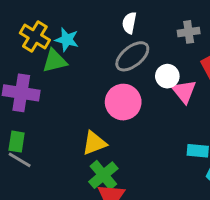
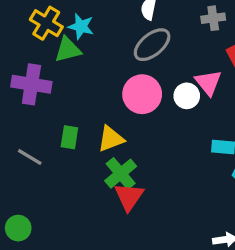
white circle: (167, 76) -> (187, 96), moved
green rectangle: (17, 142) -> (69, 137), moved

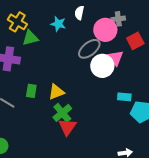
cyan star: (81, 26) -> (58, 24), moved
gray ellipse: (152, 45) -> (89, 49), moved
pink circle: (142, 94) -> (105, 30), moved
white circle: (187, 96) -> (102, 66), size x1.5

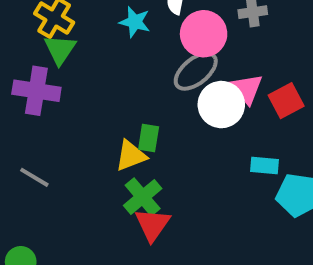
pink circle: (105, 30) -> (204, 34), moved
green triangle: (30, 38) -> (60, 49), moved, turned -42
red square: (135, 41) -> (286, 101), moved
green rectangle: (31, 91) -> (149, 138), moved

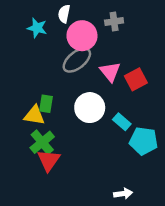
white circle: (221, 105) -> (90, 108), moved
yellow triangle: (131, 156) -> (34, 115), turned 30
cyan rectangle: (265, 165) -> (122, 122), turned 36

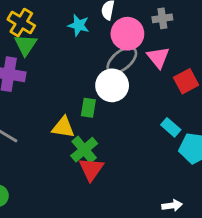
pink triangle: (110, 72) -> (158, 57), moved
white circle: (90, 108) -> (112, 85), moved
yellow triangle: (34, 115) -> (63, 127), moved

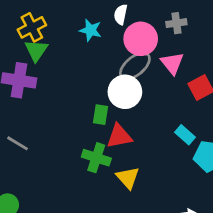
yellow cross: (21, 23) -> (32, 27), turned 32
yellow triangle: (63, 127) -> (128, 178), moved, turned 40
green cross: (84, 150) -> (96, 158), turned -32
red triangle: (91, 169) -> (119, 136), moved, turned 44

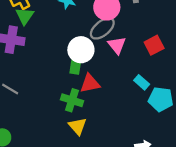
pink triangle: (172, 63) -> (117, 45), moved
white circle: (125, 92) -> (81, 50), moved
yellow triangle: (128, 178) -> (78, 126), moved

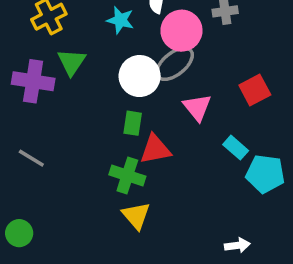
green triangle: (25, 16) -> (72, 62), moved
pink triangle: (117, 45) -> (197, 107), moved
white circle: (81, 50) -> (140, 76), moved

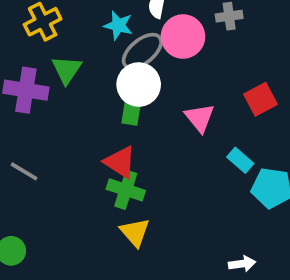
gray ellipse: (175, 64) -> (142, 51), moved
green rectangle: (133, 123) -> (131, 112), moved
red triangle: (155, 149) -> (120, 162), moved, turned 44

